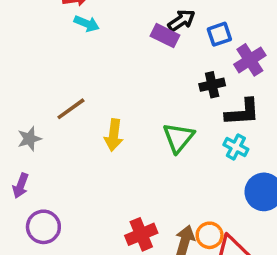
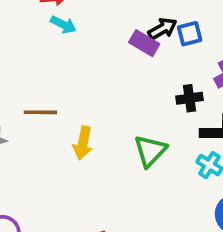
blue square: (219, 34) -> (190, 34), moved
brown line: (71, 109) -> (40, 112), turned 32

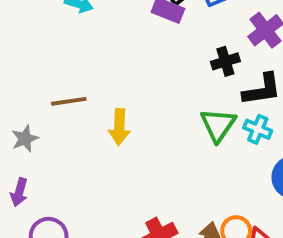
green triangle: (150, 151) -> (218, 125), moved

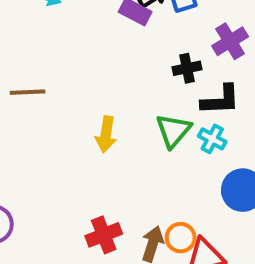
yellow arrow: (119, 127) -> (106, 134), moved

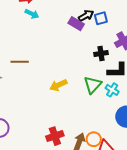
yellow arrow: (106, 134) -> (58, 85), turned 54

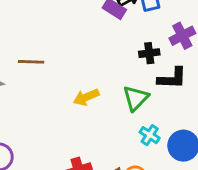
cyan cross: (112, 90) -> (150, 135), moved

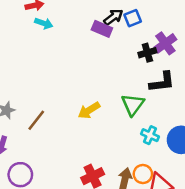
black cross: (149, 53) -> (147, 53), moved
brown line: (31, 62) -> (36, 120), moved, turned -45

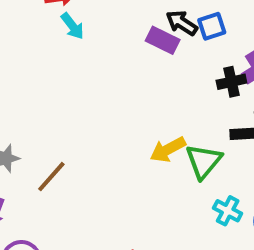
black arrow: (113, 17) -> (182, 23), turned -114
cyan arrow: (44, 23) -> (72, 26), turned 30
yellow arrow: (89, 110) -> (168, 150), moved

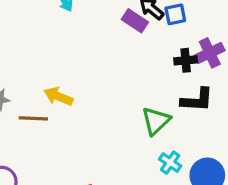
yellow arrow: (168, 150) -> (58, 96), moved, turned 44
brown line: (51, 177) -> (33, 118), turned 44

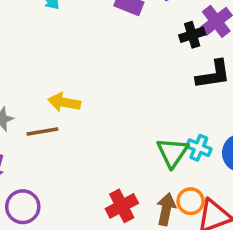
green triangle: (156, 121) -> (172, 152), moved

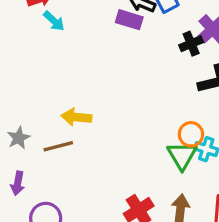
orange circle: (191, 201) -> (191, 134), moved

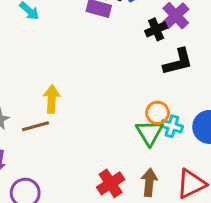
yellow arrow: (76, 117) -> (52, 99), turned 88

